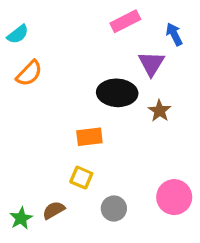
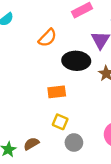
orange semicircle: (29, 73) -> (47, 38), moved
yellow square: (81, 178) -> (60, 122), moved

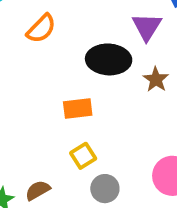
orange semicircle: (47, 38) -> (41, 29), moved
yellow square: (60, 122) -> (83, 156), turned 35

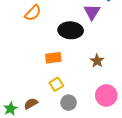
brown star: (156, 79) -> (97, 61), moved

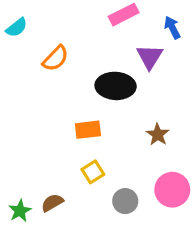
gray circle: (69, 103) -> (125, 201), moved

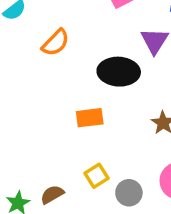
yellow square: (93, 172) -> (96, 176), moved

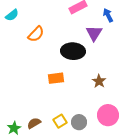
yellow square: (96, 176) -> (60, 121), moved

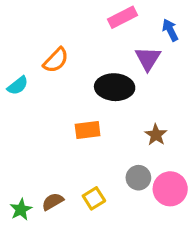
cyan semicircle: (12, 15) -> (18, 86), moved
gray circle: (79, 122) -> (138, 178), moved

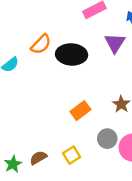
black ellipse: (115, 87) -> (72, 54), moved
orange rectangle: (88, 130) -> (80, 111), moved, turned -30

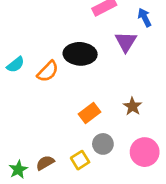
orange semicircle: (41, 44) -> (48, 71), moved
gray circle: (107, 139) -> (103, 144), moved

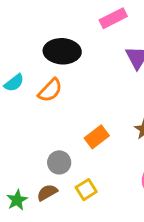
black ellipse: (80, 54) -> (62, 51), moved
gray circle: (103, 144) -> (59, 162), moved

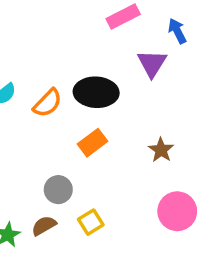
black ellipse: (62, 51) -> (96, 92), moved
orange rectangle: (97, 137) -> (93, 143), moved

